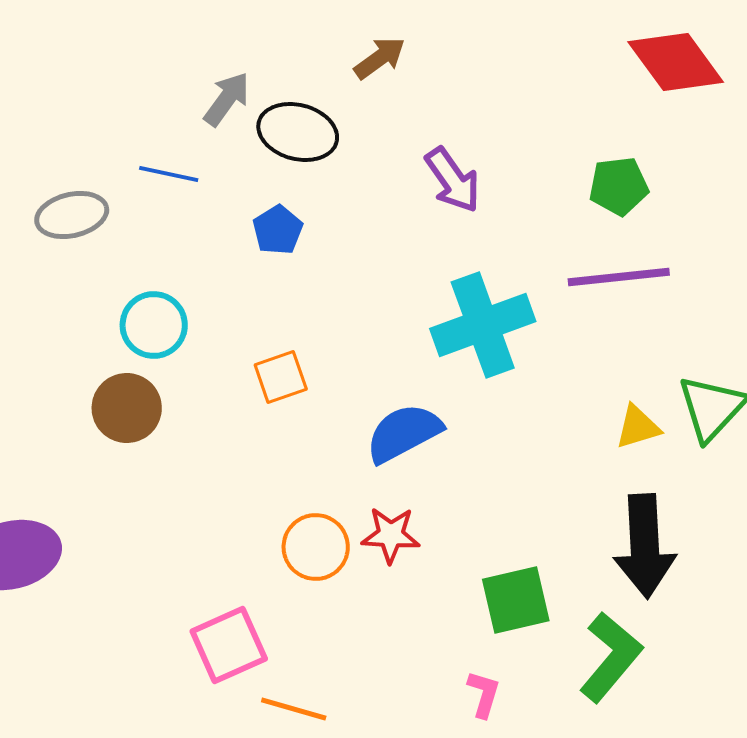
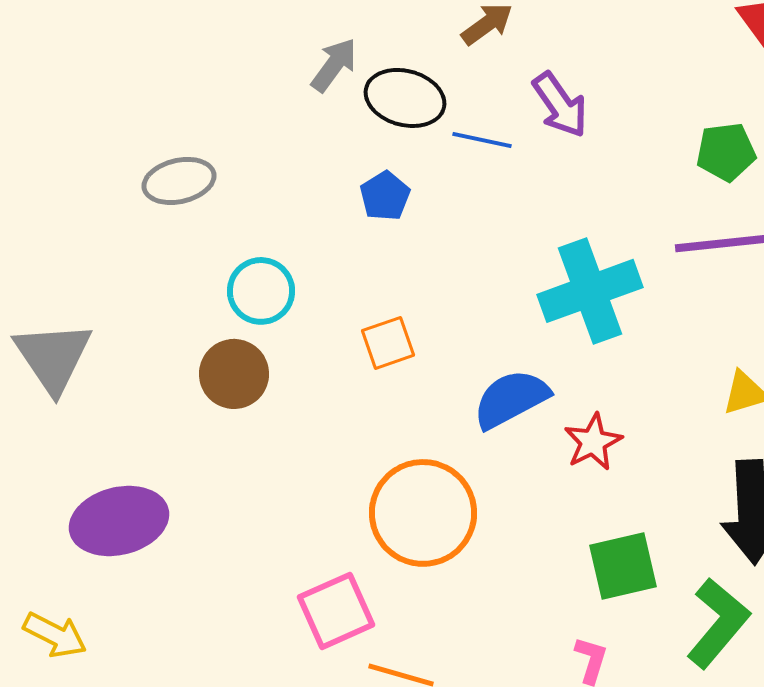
blue line: (169, 174) -> (482, 140), moved
purple arrow: (453, 180) -> (560, 105), moved
red star: (391, 535) -> (593, 442), moved, turned -30
orange circle: (316, 547) -> (423, 513), size x1.6

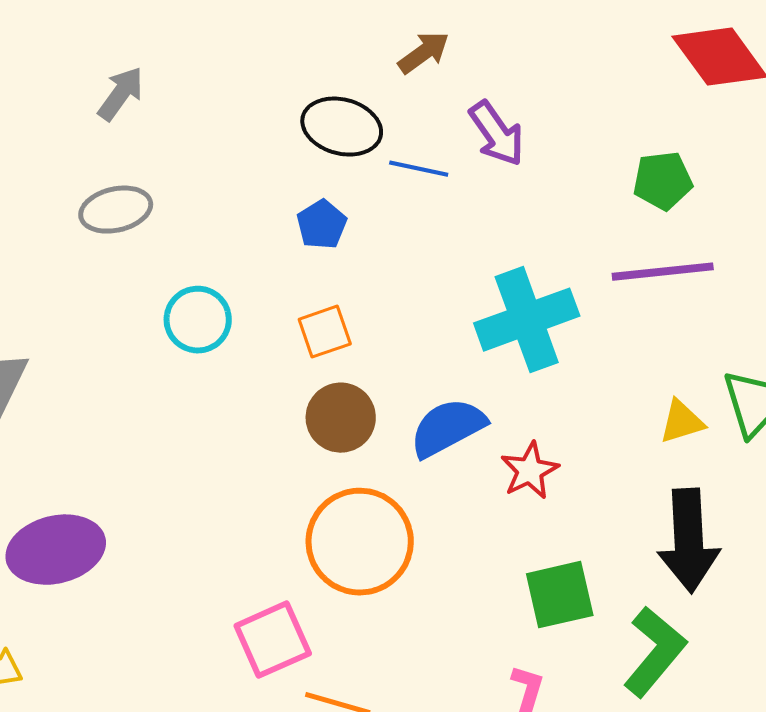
gray arrow: (334, 65) -> (121, 94), moved
orange square: (388, 343) -> (325, 332), moved
brown circle: (234, 374) -> (341, 418), moved

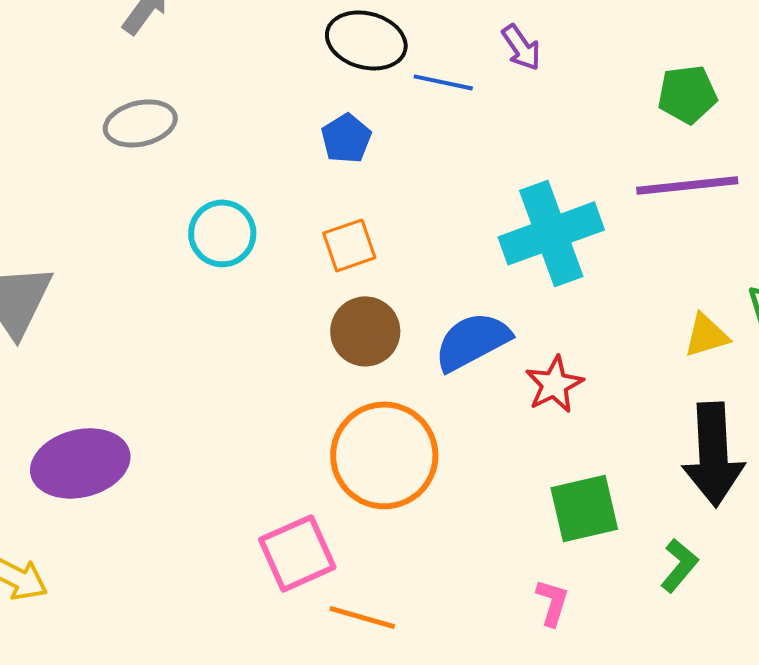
purple arrow: (497, 134) -> (521, 47), size x0.7
green L-shape: (655, 652) -> (679, 565), size x0.6

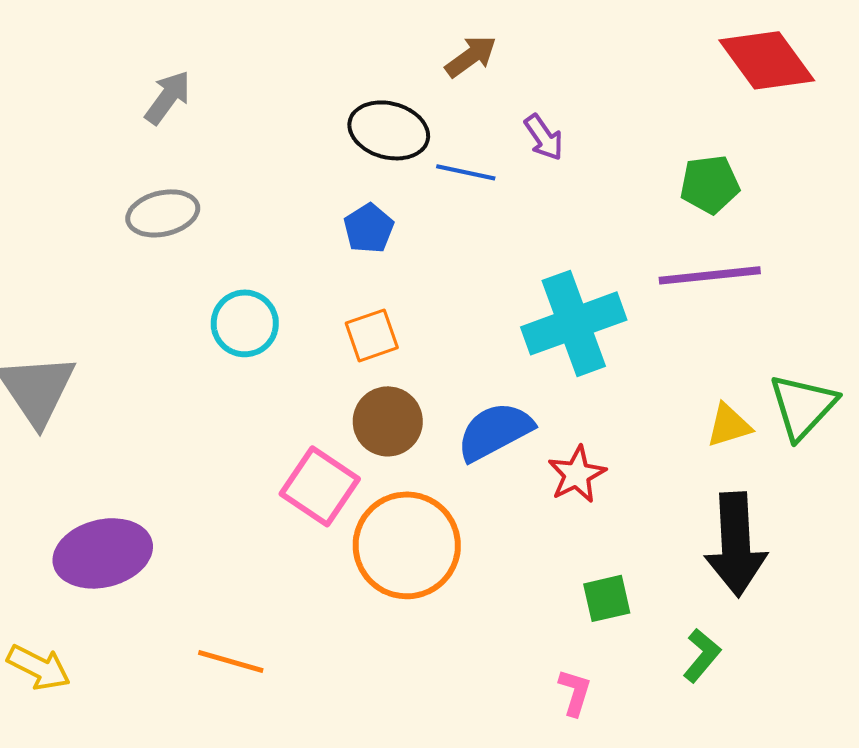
green square: (584, 508) -> (607, 598), size x0.7
pink square: (297, 553) -> (320, 486), moved, turned -32
orange line: (362, 617) -> (231, 661), moved

